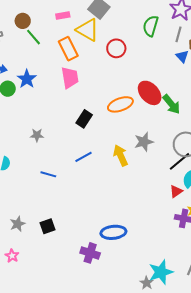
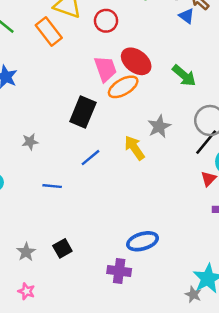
pink trapezoid: (70, 78) -> (105, 69), moved
red ellipse: (150, 93) -> (136, 61), moved
black rectangle: (84, 119) -> (83, 112), size x1.4

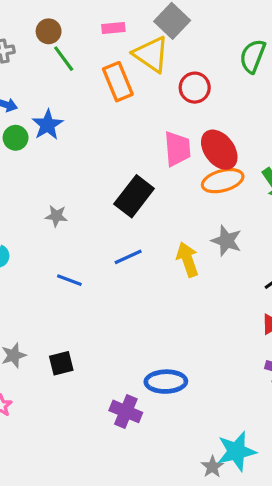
orange ellipse: (123, 87) -> (223, 181), moved
gray star: (159, 126) -> (226, 241), turned 30

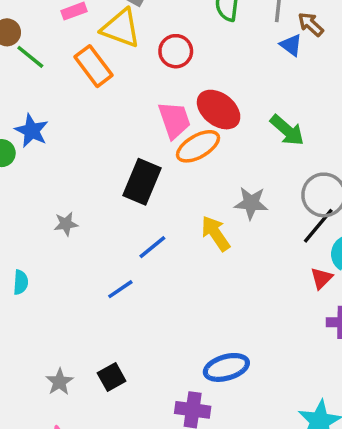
orange ellipse: (223, 181) -> (198, 146), moved
blue line: (69, 280) -> (120, 289), moved, turned -40

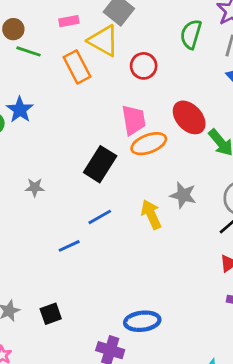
green line: (30, 57) -> (28, 51), turned -30
red ellipse: (219, 110) -> (189, 117), moved

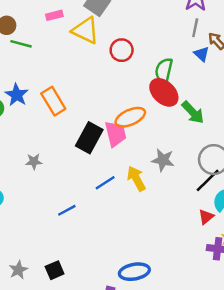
green semicircle: (191, 34) -> (164, 71), moved
orange rectangle: (77, 67) -> (53, 101), moved
pink trapezoid: (134, 120) -> (116, 134), moved
blue line: (100, 217) -> (105, 183), moved

